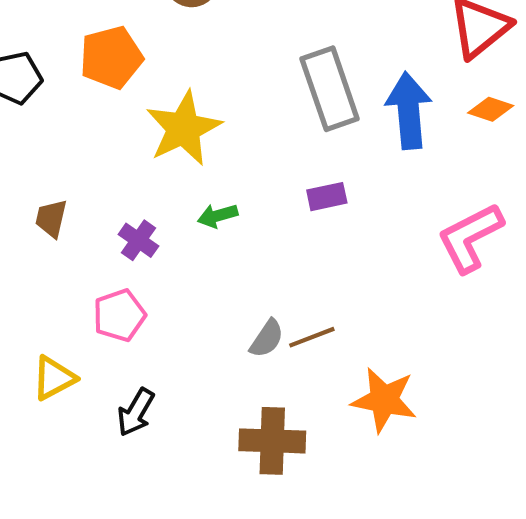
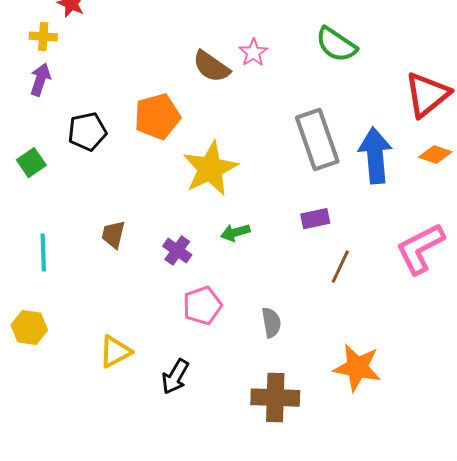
pink pentagon: (119, 315) -> (202, 306), moved
brown line: (312, 337) -> (340, 267), moved, turned -44
gray semicircle: (267, 339) -> (271, 323), turned -44

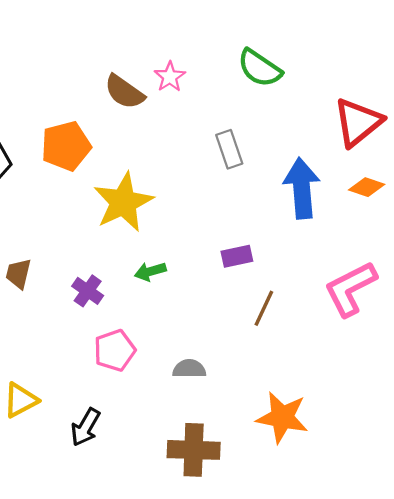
gray rectangle: (317, 140) -> (229, 149), moved, size x0.6
gray semicircle: (271, 323) -> (189, 369), turned -80

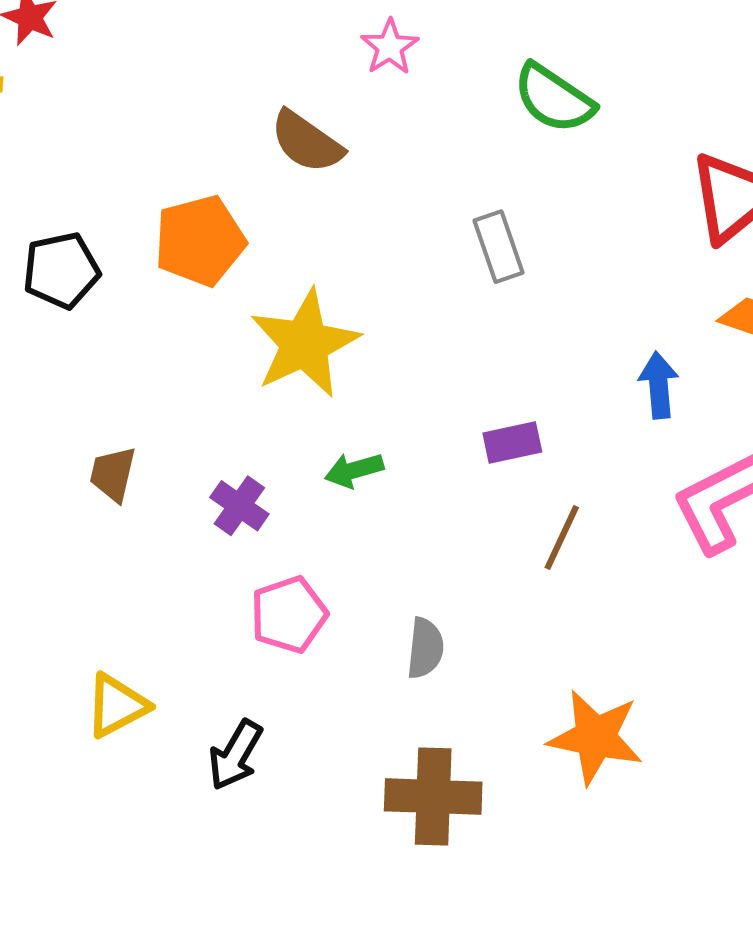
pink star: (170, 77) -> (390, 47), moved
blue arrow: (302, 188) -> (659, 385), moved, size x0.6
gray semicircle: (189, 369) -> (425, 648), turned 96

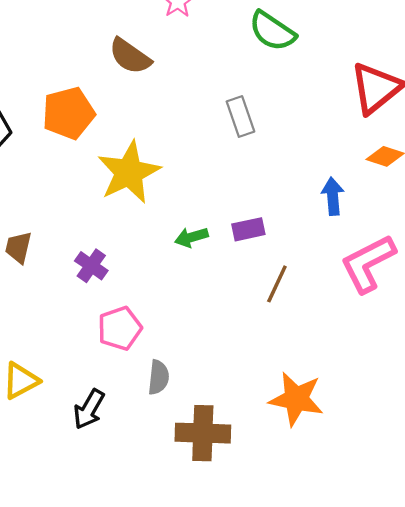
green arrow: (354, 470) -> (191, 237), moved
gray semicircle: (425, 648) -> (158, 377), moved

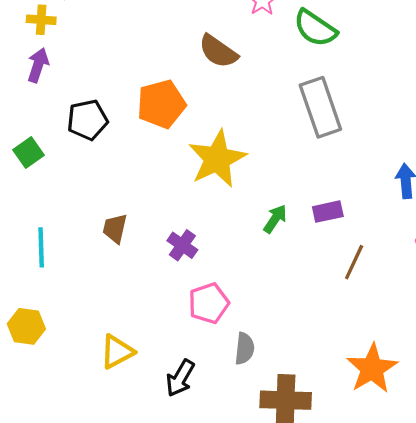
green semicircle: (272, 31) -> (315, 28), moved
gray rectangle: (240, 117) -> (320, 107), size x1.6
green arrow: (191, 237) -> (275, 219), turned 140
orange star: (296, 399) -> (372, 369), turned 30

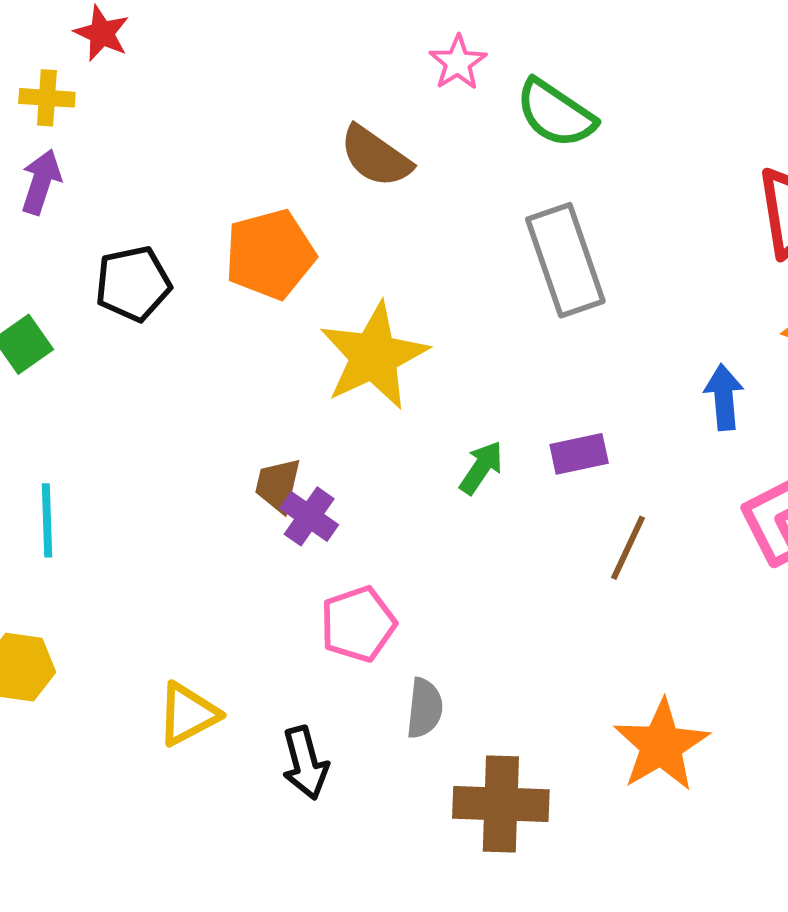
brown trapezoid: (115, 228) -> (278, 485), moved
black arrow: (180, 378) -> (305, 763), turned -45

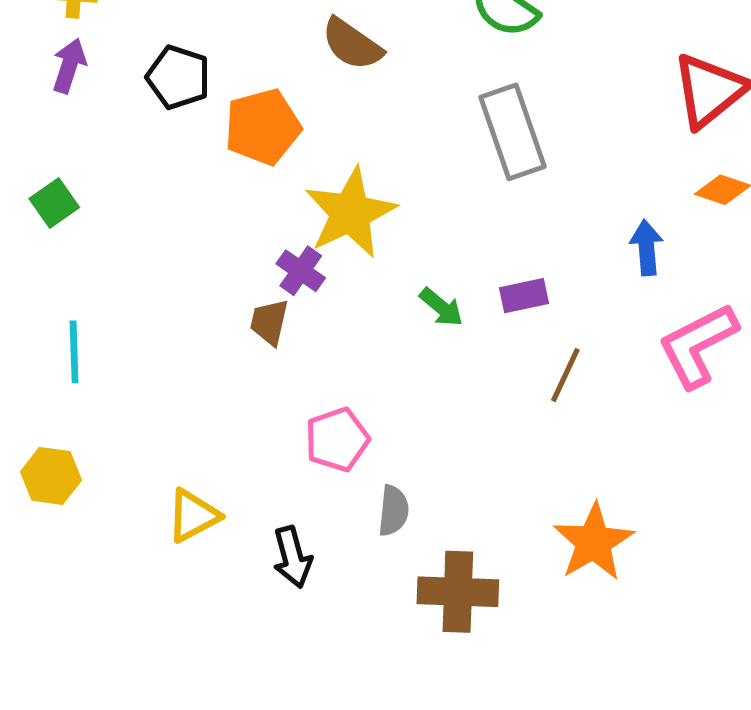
black pentagon: (133, 284) -> (178, 77), moved, turned 30
green arrow: (481, 468) -> (441, 307), turned 96
purple cross: (309, 516) -> (301, 271), moved

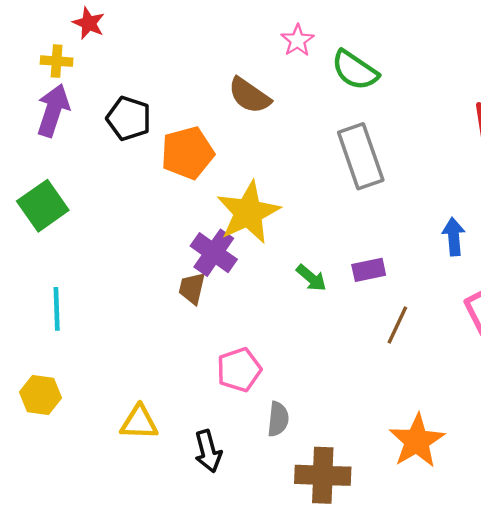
purple arrow: (69, 66) -> (53, 110), size x1.4
green square: (54, 203) -> (43, 206), size x1.5
purple cross: (301, 271) -> (214, 253), size x1.4
yellow triangle: (193, 516) -> (139, 423), turned 30

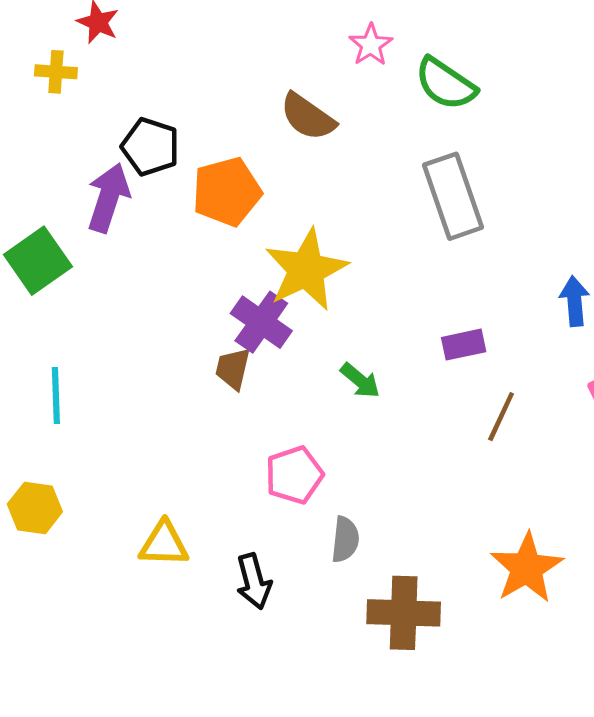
purple arrow: (53, 110) -> (108, 198), moved
green arrow: (311, 278) -> (360, 381), moved

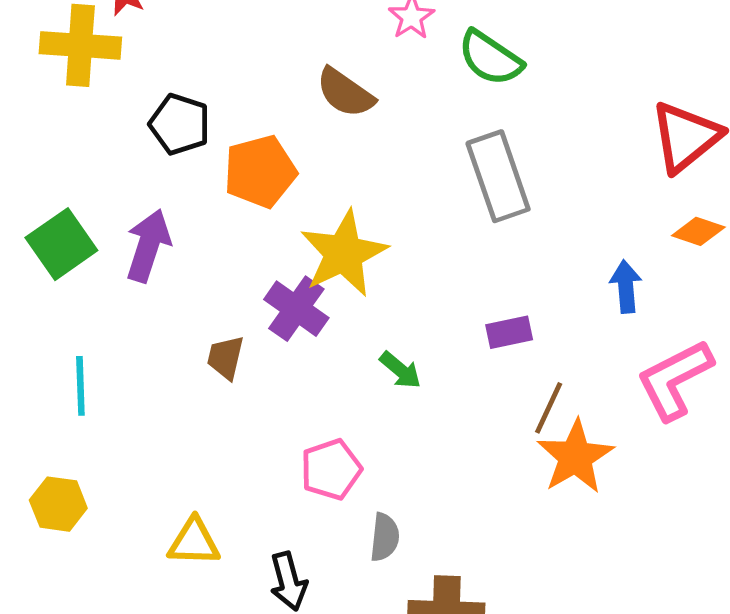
yellow cross: (56, 72) -> (80, 45), size x1.8
purple arrow: (108, 198) -> (148, 246), moved
brown trapezoid: (233, 369) -> (225, 358), moved
orange star: (527, 568) -> (575, 457), moved

